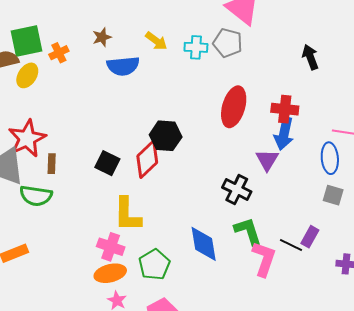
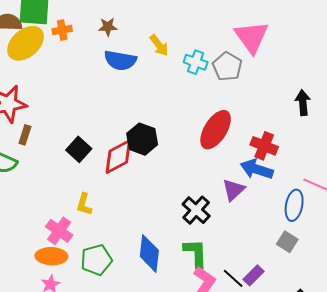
yellow ellipse: (27, 75) -> (26, 43), size x1.5
blue arrow: (284, 134) -> (257, 169), turned 80
yellow L-shape: (127, 214) -> (84, 204), size x0.6

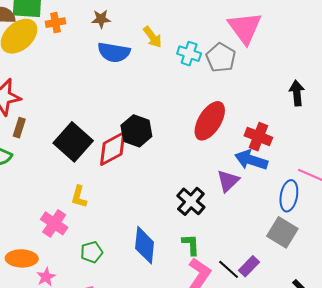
black square: (79, 149) -> (73, 142), size x1.5
gray square: (287, 242) -> (282, 232), size x1.4
green L-shape: (196, 253) -> (191, 245), size x0.7
orange ellipse: (51, 256) -> (22, 258), moved
green pentagon: (96, 260) -> (92, 252), size x0.7

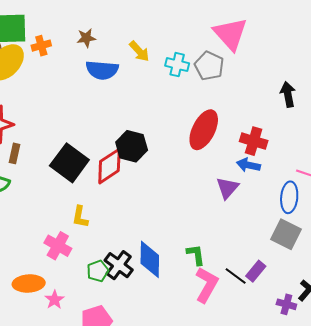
blue arrow: (251, 160) -> (248, 165), size x0.7
black cross: (191, 201) -> (119, 265), moved

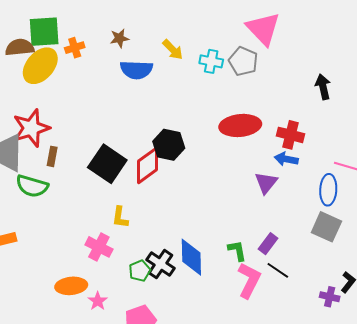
red ellipse: (204, 130) -> (240, 125), turned 60
purple rectangle: (256, 271) -> (268, 244), moved

